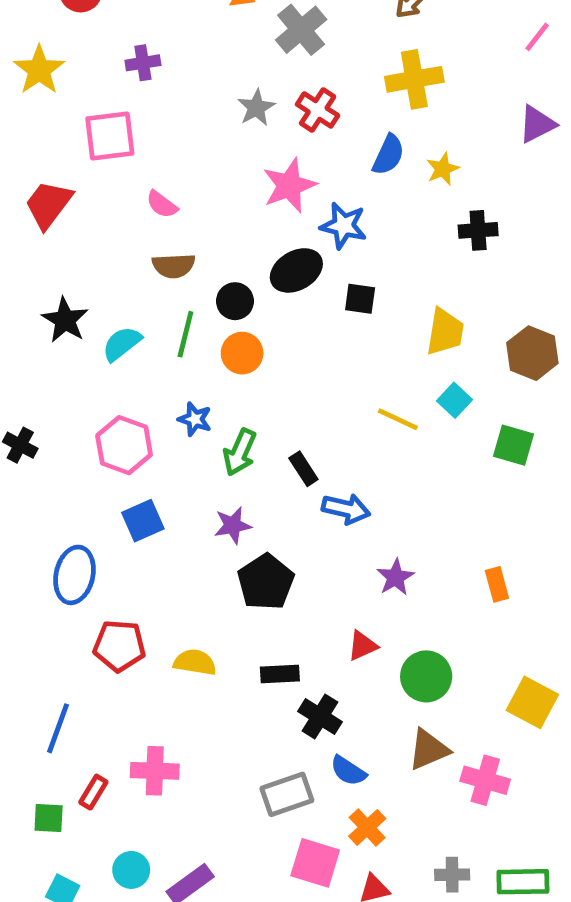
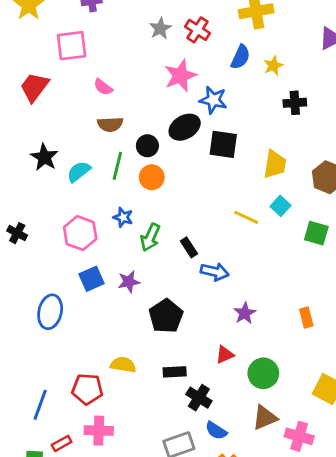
black square: (360, 299) -> (223, 144), size x1.5
purple star: (233, 525) -> (129, 282), moved
red pentagon: (119, 646) -> (87, 389), moved
red rectangle: (93, 792) -> (62, 443), turned 30

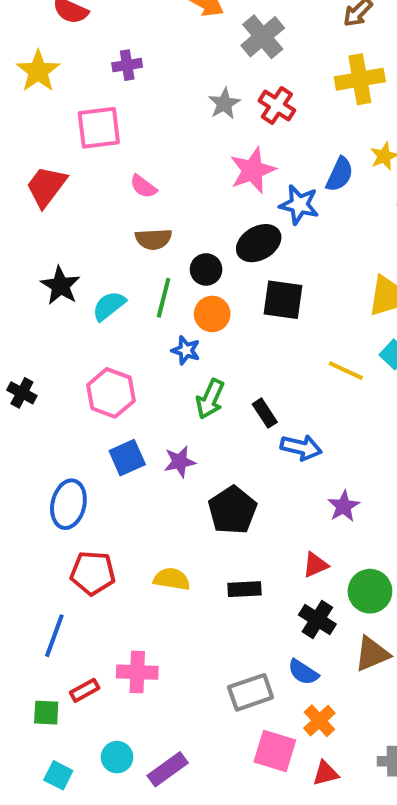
blue semicircle: (240, 57) -> (340, 174), moved
black square: (223, 144) -> (283, 300), moved
blue star: (123, 217) -> (186, 350), moved
red pentagon: (87, 389) -> (93, 573), moved
black cross: (199, 398) -> (317, 620), moved

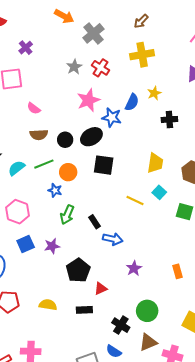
purple cross: (127, 65) -> (26, 48), turned -32
black circle: (206, 269) -> (65, 140), moved
green line: (164, 298) -> (44, 164), turned 54
red triangle: (315, 565) -> (101, 289), moved

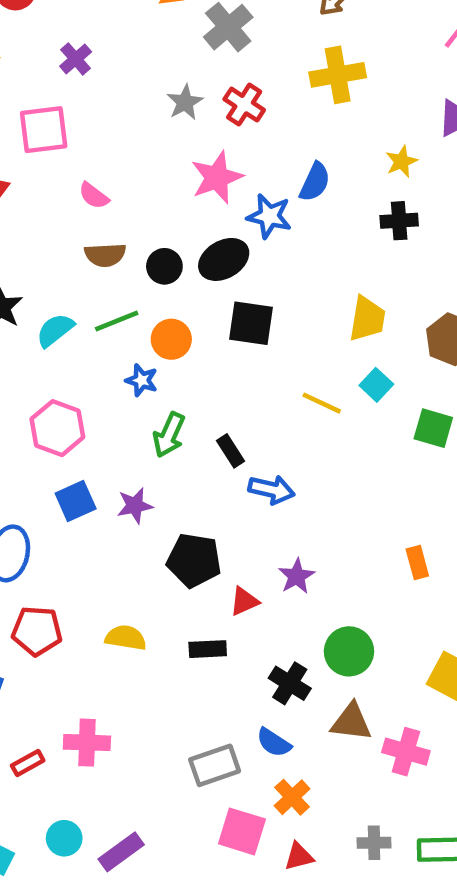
yellow star: (154, 93) -> (401, 161), moved
purple star: (134, 268) -> (297, 576), moved
black pentagon: (78, 270) -> (194, 560), turned -30
brown triangle: (148, 342) -> (351, 722), turned 30

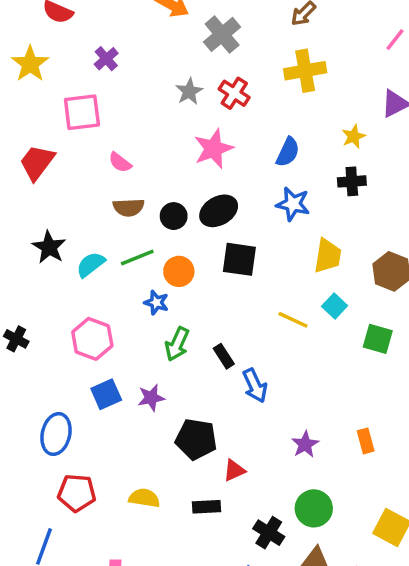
blue star: (269, 216) -> (293, 204), moved
blue arrow: (272, 490) -> (255, 386), turned 52
purple star: (297, 576) -> (305, 444), moved

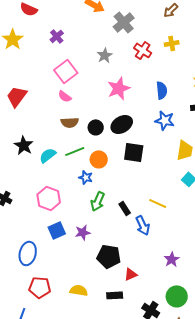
yellow cross: (305, 71) -> (172, 43), size x0.6
red cross: (234, 93) -> (143, 50), moved
pink square: (82, 112) -> (66, 71), moved, turned -30
blue semicircle: (288, 152) -> (162, 90), turned -30
yellow line: (293, 320) -> (158, 203), moved

